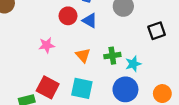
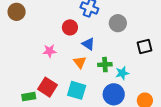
blue triangle: (90, 21) -> (88, 44), moved

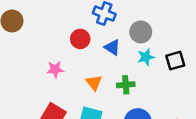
blue triangle: (88, 44) -> (112, 47), moved
cyan star: (122, 73) -> (146, 57), moved

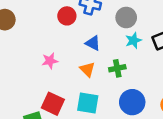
red circle: (80, 39) -> (67, 16), moved
blue triangle: (112, 47) -> (93, 43), moved

